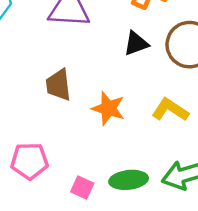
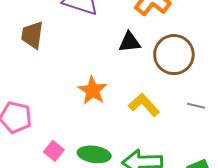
brown trapezoid: (58, 85) -> (32, 35), moved

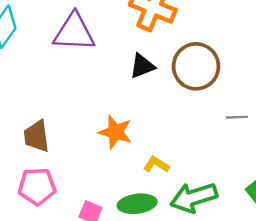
brown trapezoid: (32, 35) -> (37, 136), moved
yellow L-shape: (144, 105) -> (156, 164), moved, size x0.7

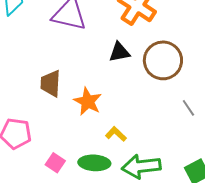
gray line: (237, 117) -> (188, 108), turned 48
brown trapezoid: (37, 136) -> (51, 83), moved

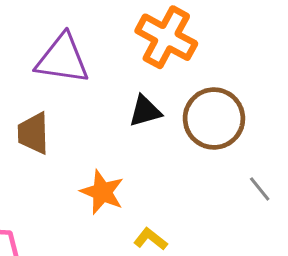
brown trapezoid: (51, 83) -> (33, 133), moved

